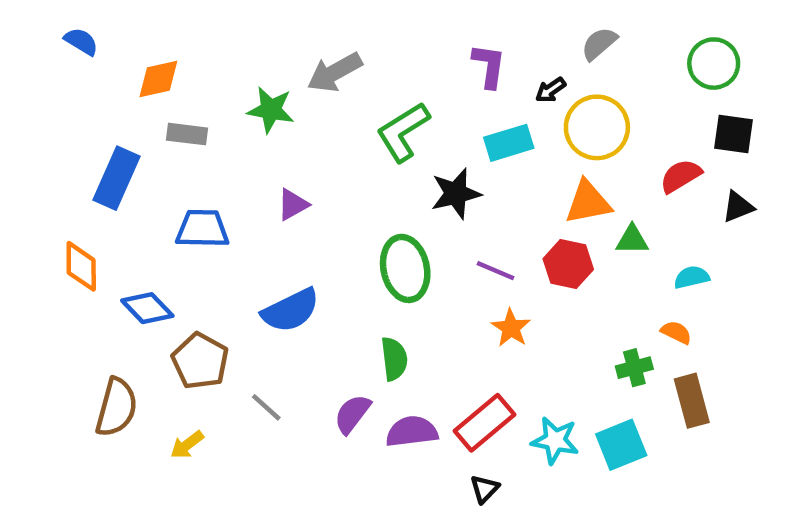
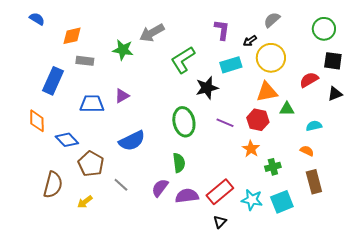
purple triangle: (293, 205) -> (122, 96), moved
orange star: (511, 328) -> (251, 149), moved
green cross: (634, 368) -> (273, 167), moved

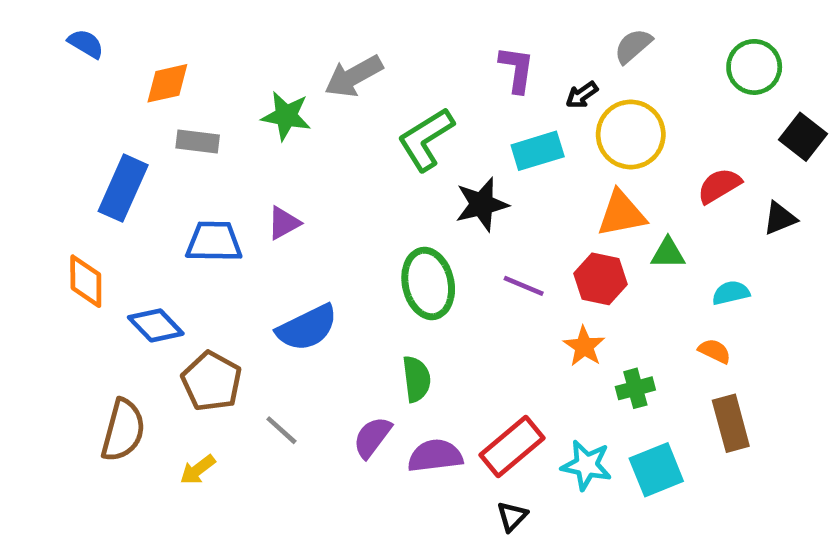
black square: (333, 61) -> (803, 137), moved, turned 30

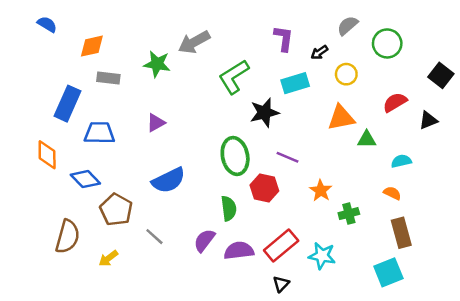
green circle: (754, 67) -> (387, 43), moved
yellow circle: (631, 134) -> (346, 74), size x0.6
blue trapezoid: (214, 242) -> (99, 133), moved
red hexagon: (600, 279) -> (264, 188), moved
cyan square: (656, 470) -> (388, 272), moved

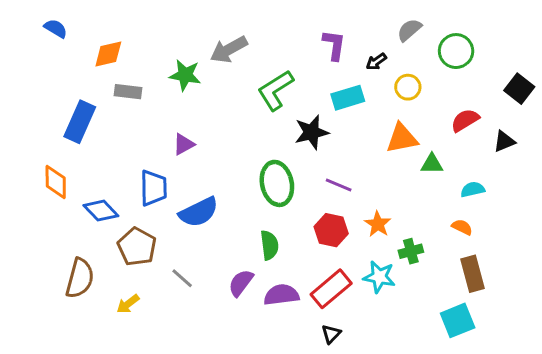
blue trapezoid: (99, 133) -> (153, 188), moved, turned 88
red hexagon: (264, 188) -> (331, 230), moved
cyan star: (322, 256) -> (379, 277), moved

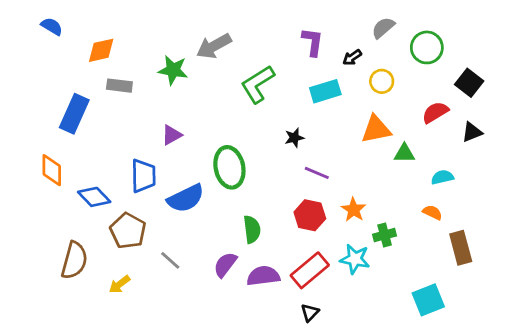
black square: (519, 89) -> (469, 83), moved
black star: (312, 132) -> (294, 138), moved, size x0.6
green ellipse: (277, 183) -> (229, 167), moved
brown rectangle: (473, 274) -> (461, 248), moved

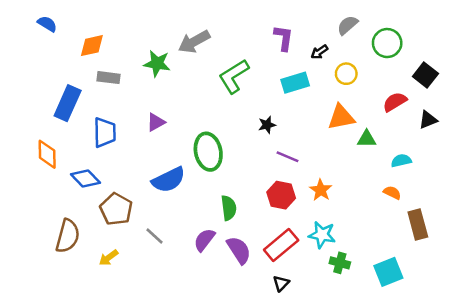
blue trapezoid: (143, 176) -> (105, 132), moved
green cross: (385, 235) -> (340, 263), moved, turned 30
purple semicircle: (263, 276) -> (239, 250), turned 64

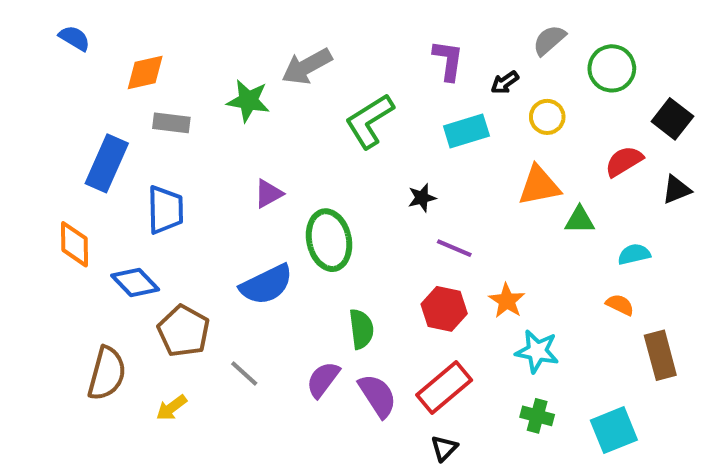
purple triangle: (156, 122) -> (268, 194), moved
cyan star: (322, 235) -> (537, 351), moved

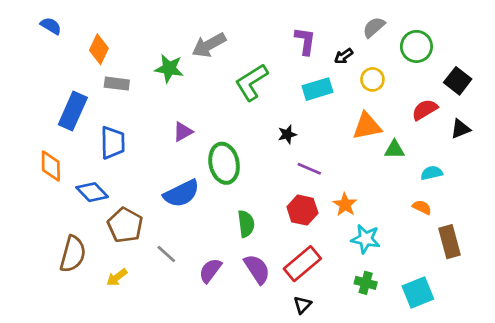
orange diamond: (145, 72) -> (99, 49), turned -52
purple semicircle: (323, 380) -> (210, 270), moved

